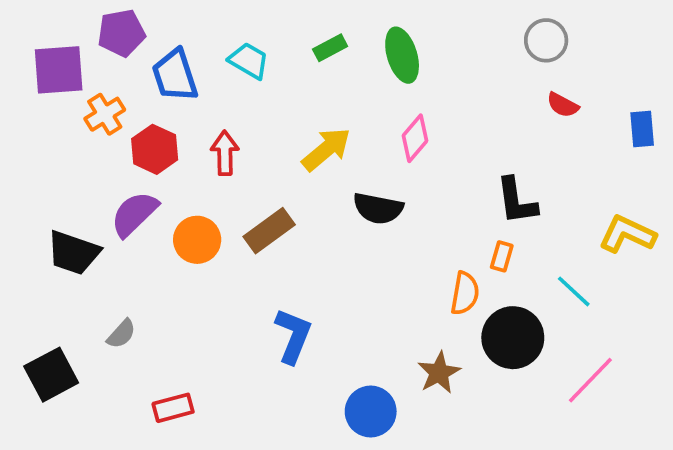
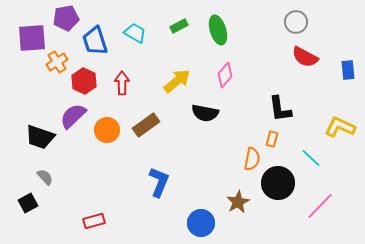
red semicircle: (563, 105) -> (305, 57), size x1.5
gray semicircle: (121, 334) -> (45, 177), moved, turned -84
black square: (51, 375) -> (28, 203), size x0.7

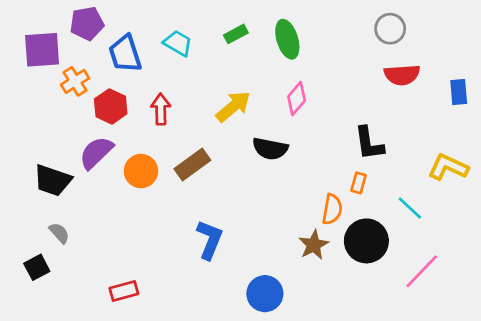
red semicircle: (305, 57) -> (402, 75), turned -32
brown star: (238, 202) -> (314, 245), moved

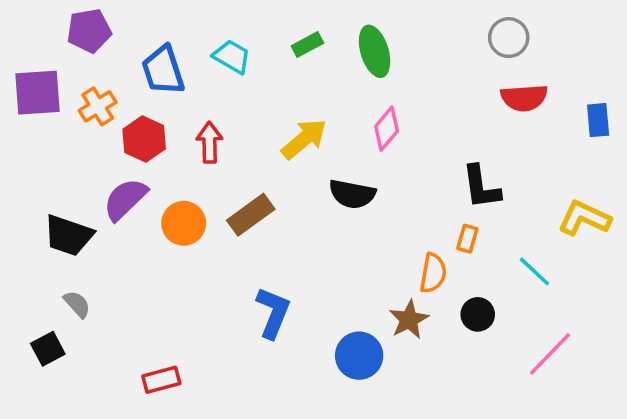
purple pentagon: (87, 23) -> (89, 31), moved
purple square: (42, 50) -> (38, 93), moved
black circle: (366, 241) -> (478, 314), size x0.6
blue circle: (265, 294) -> (359, 356), moved

